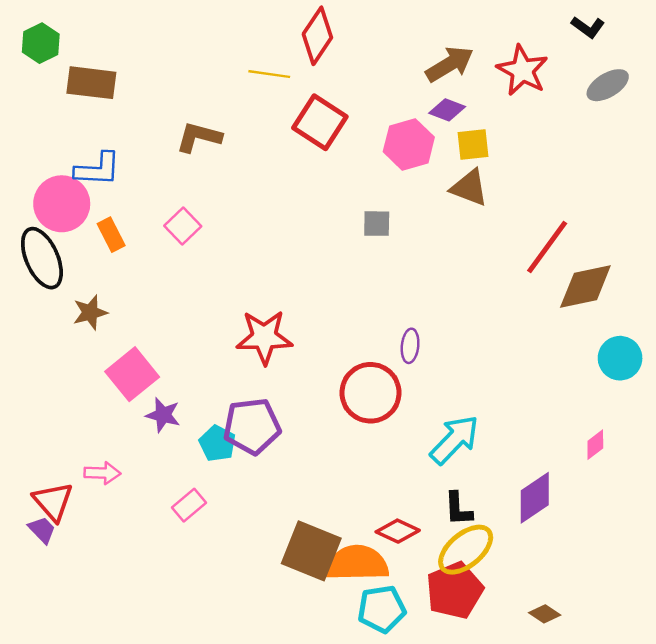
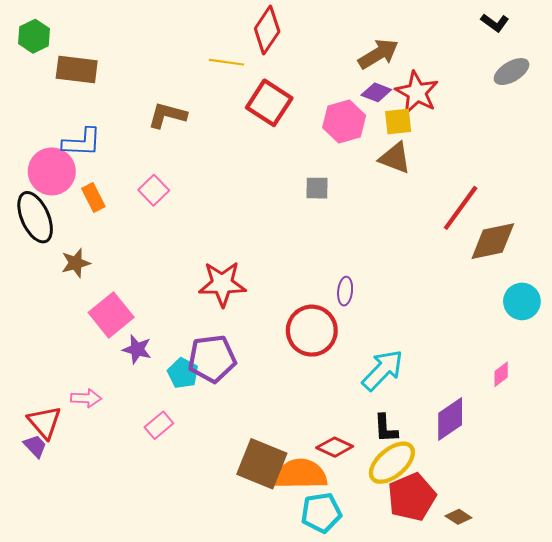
red star: (522, 70) -> (417, 92), moved
red pentagon: (455, 590) -> (412, 497), moved

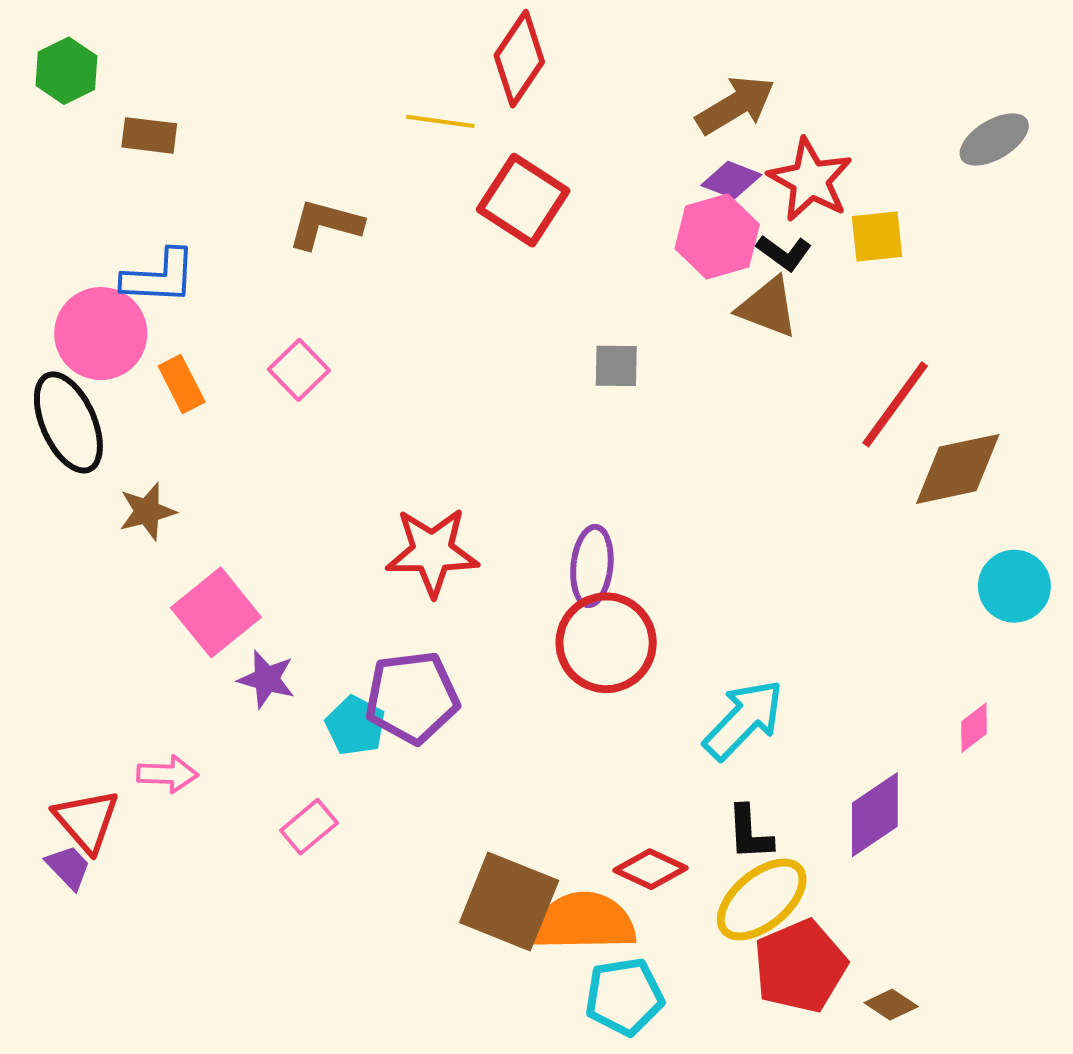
black L-shape: (495, 23) -> (784, 253), moved
brown rectangle: (77, 69) -> (149, 135), size x0.7
pink hexagon: (344, 122) -> (717, 236), moved
yellow square: (398, 122) -> (877, 236), moved
purple ellipse: (345, 291) -> (592, 566), moved, size x1.4

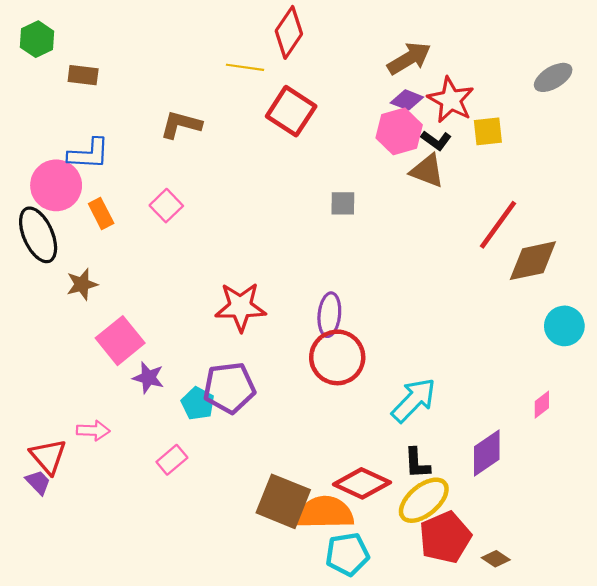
red diamond: (651, 869) -> (362, 483), size x1.4

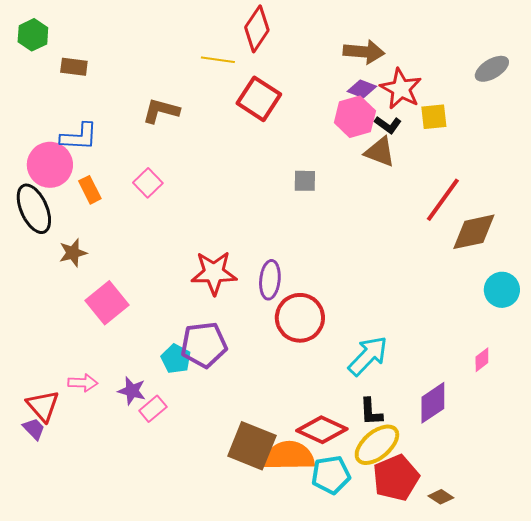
brown arrow: (409, 58) -> (364, 52), turned 36
purple ellipse: (329, 315) -> (270, 280), moved
purple star: (148, 378) -> (132, 391), moved
cyan pentagon: (347, 554) -> (331, 475), moved

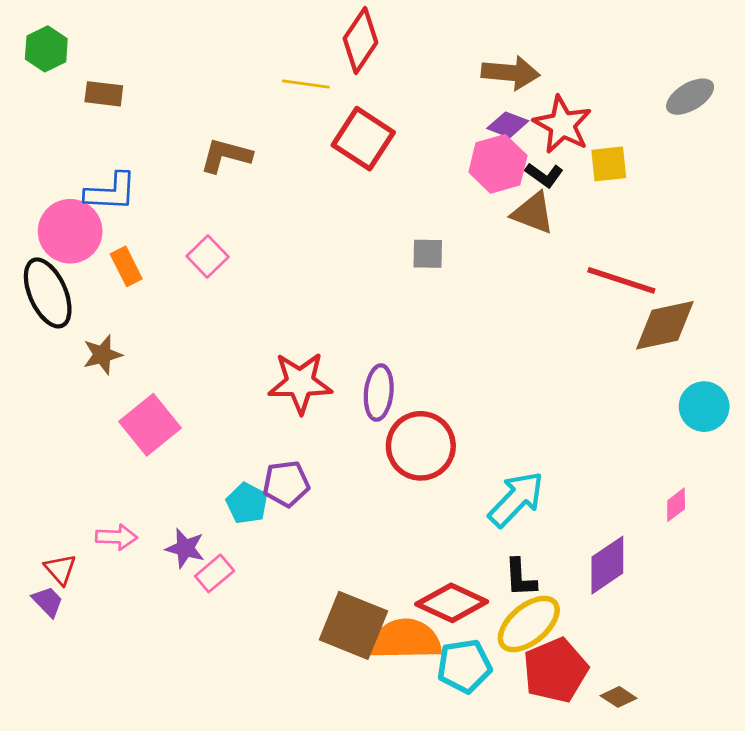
red line: (443, 200) -> (621, 280), turned 72
purple pentagon: (204, 345) -> (286, 484), size x0.7
red triangle: (43, 406) -> (60, 569), size x0.7

